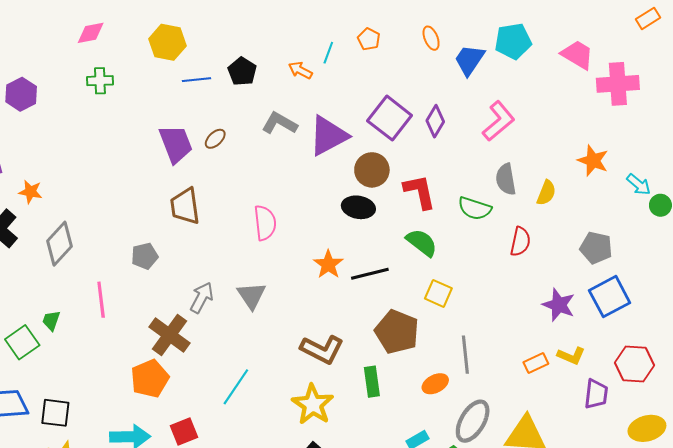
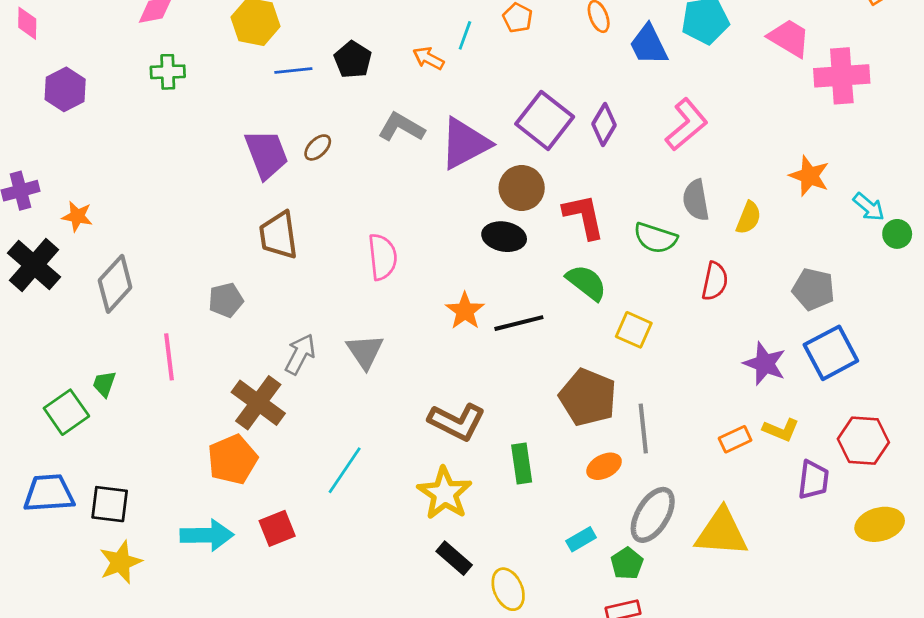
blue trapezoid: (469, 60) -> (649, 45), turned -60
yellow square: (438, 293) -> (634, 330), moved
brown pentagon: (397, 332) -> (588, 397), moved

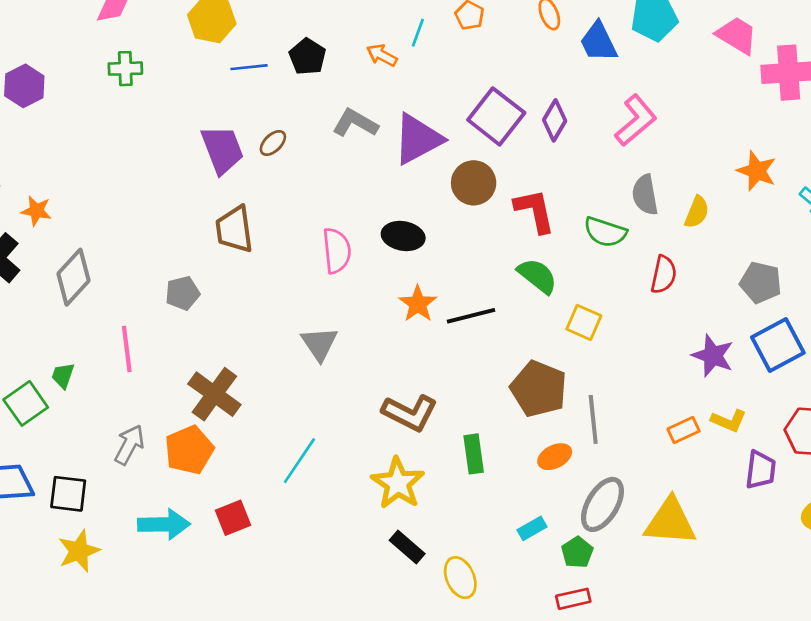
black ellipse: (504, 237) -> (403, 236), moved
gray arrow: (300, 354) -> (129, 445), moved

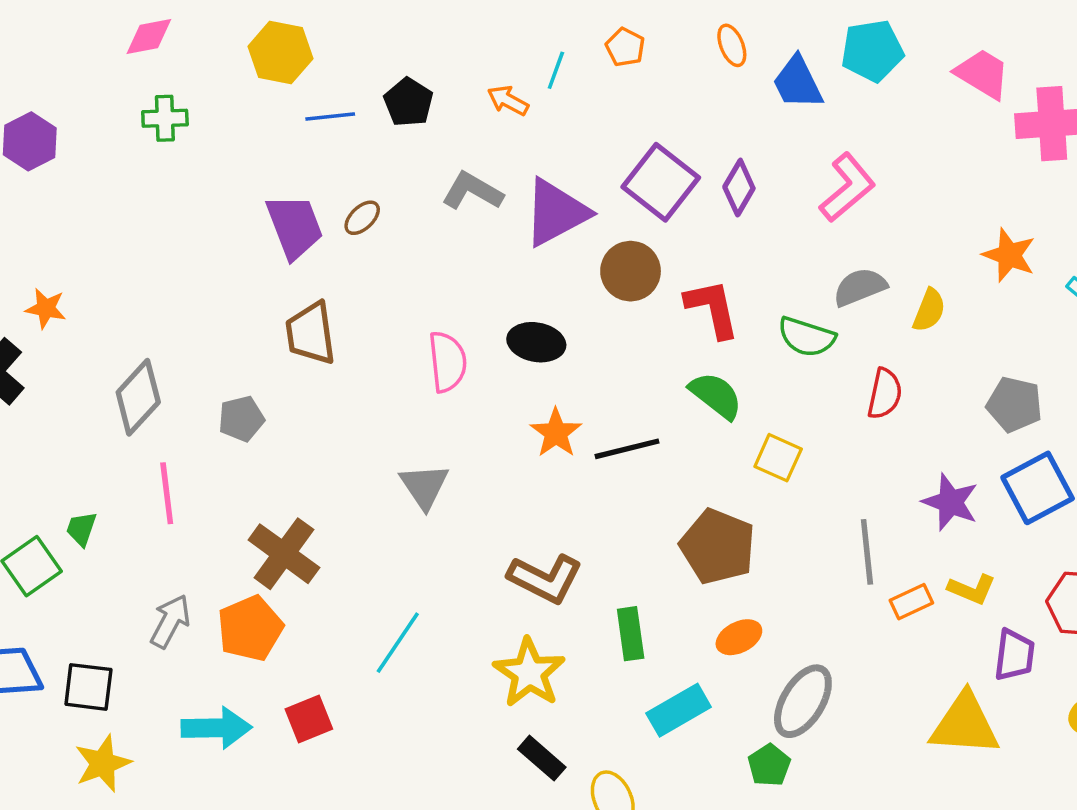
gray semicircle: (645, 195) -> (860, 287), turned 78
gray diamond: (74, 277) -> (138, 397), moved
gray line: (593, 419) -> (867, 552), moved
yellow triangle: (670, 522) -> (965, 724), moved
cyan rectangle: (532, 528) -> (679, 710), moved, size x1.6

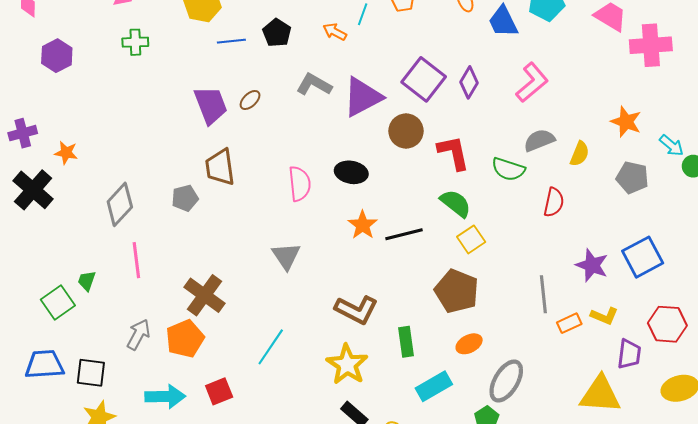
gray pentagon: (1014, 404) -> (632, 177), moved
gray pentagon: (241, 419) -> (185, 198), moved
yellow square: (778, 458) -> (471, 239), moved, turned 32

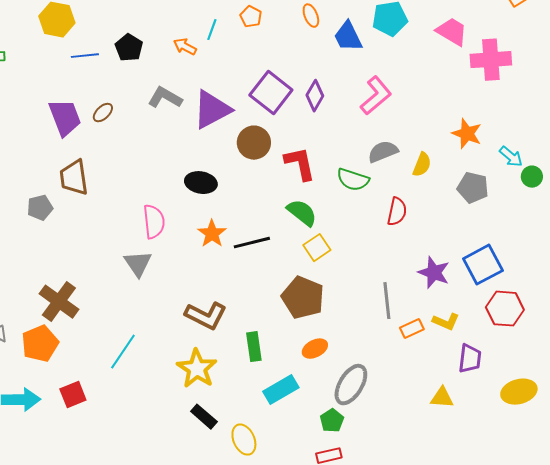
pink semicircle: (300, 184) -> (154, 222), moved
red hexagon: (667, 324) -> (505, 309), moved
yellow triangle: (600, 394) -> (442, 398), size x0.6

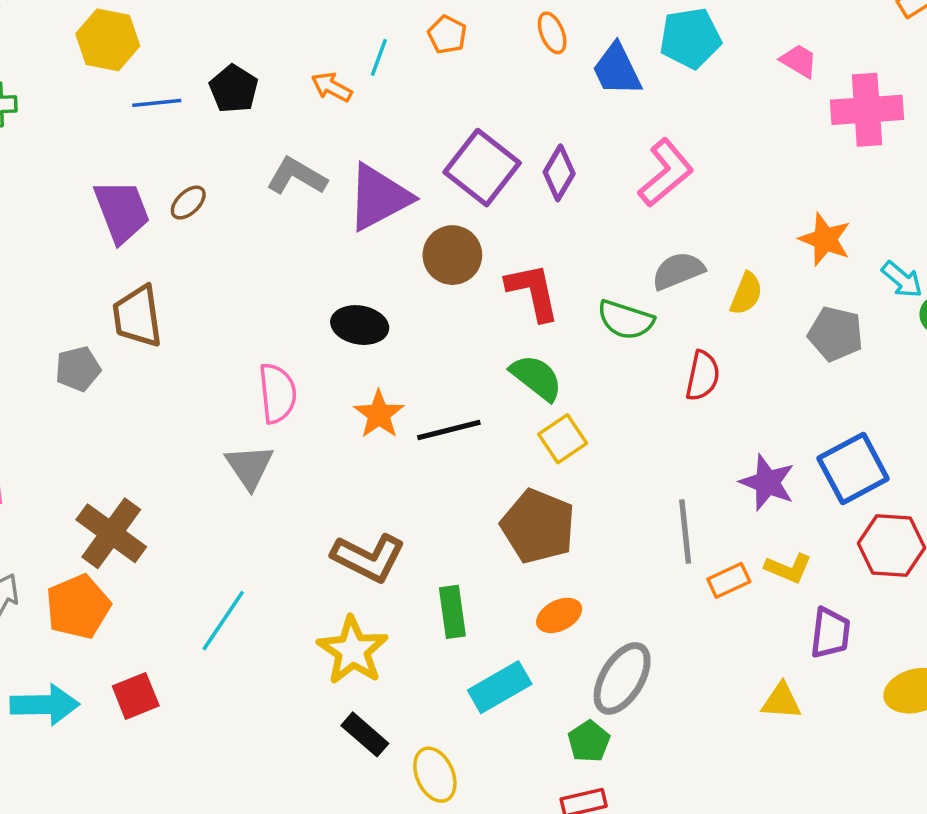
pink trapezoid: (452, 32) -> (799, 61), size x0.7

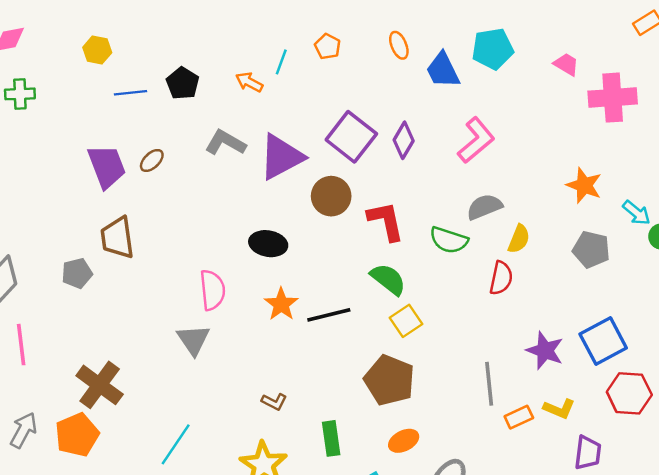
yellow hexagon: (108, 40) -> (97, 50), size x0.7
yellow semicircle: (746, 294) -> (519, 239), moved
brown L-shape: (368, 558) -> (274, 402), size x0.5

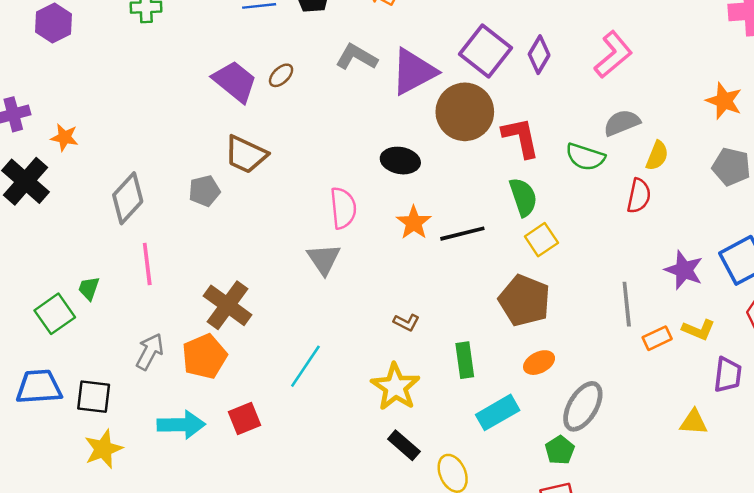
purple trapezoid: (107, 166) -> (235, 81), turned -30
brown circle: (331, 196) -> (465, 112), size x1.4
brown trapezoid: (117, 238) -> (246, 154), turned -57
green semicircle: (388, 279) -> (523, 197), turned 33

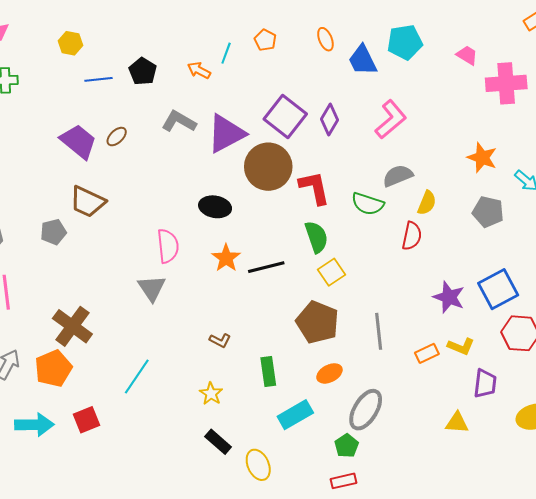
gray line: (627, 304) -> (379, 331), moved
yellow star: (395, 387) -> (211, 394), size x0.6

